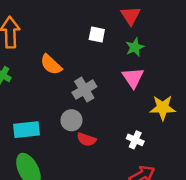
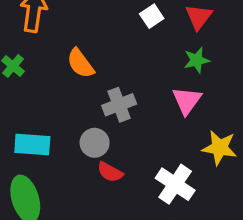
white square: (97, 34) -> (152, 16), moved, turned 35
white cross: (135, 140) -> (175, 184), size x1.6

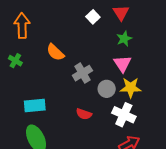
gray circle: (95, 143) -> (107, 89), moved
yellow star: (220, 148) -> (131, 88), moved

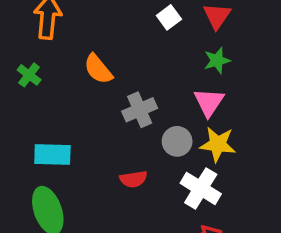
red semicircle: (84, 114) -> (133, 179), turned -35

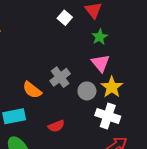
orange semicircle: (98, 69) -> (32, 90), moved
yellow star: (218, 144) -> (112, 87), turned -30
red semicircle: (133, 179) -> (56, 126), moved

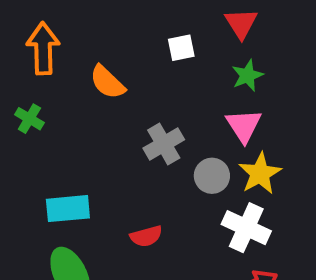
white square: (65, 18) -> (181, 48), moved, turned 32
orange semicircle: (32, 90) -> (107, 82), moved

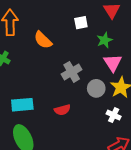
green star: (247, 75) -> (105, 40), moved
white cross: (246, 228) -> (114, 115), size x0.6
red semicircle: (146, 236) -> (62, 110), moved

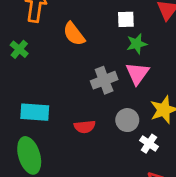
green star: (105, 40) -> (137, 44), moved
pink triangle: (113, 63) -> (137, 73), moved
gray circle: (96, 88) -> (127, 120), moved

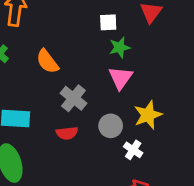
orange semicircle: (74, 34) -> (47, 61), moved
gray cross: (104, 80) -> (73, 98), moved, turned -30

